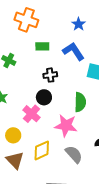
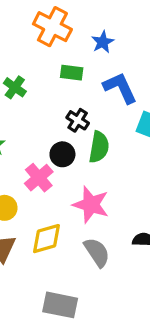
blue star: (79, 24) -> (103, 42), moved
black cross: (50, 75) -> (78, 120), turned 32
green semicircle: (80, 102) -> (99, 147), moved

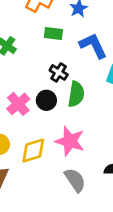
pink cross: (39, 178) -> (18, 104), moved
yellow diamond: (47, 239) -> (33, 151), moved

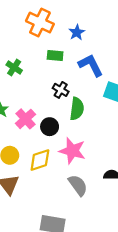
black circle: (46, 100) -> (50, 127), moved

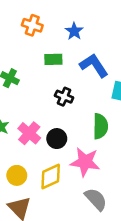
orange cross: (40, 23) -> (32, 25), size x0.7
green semicircle: (77, 109) -> (100, 126), moved

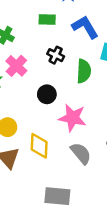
green semicircle: (100, 126) -> (84, 71), moved
pink cross: (29, 133) -> (16, 66), moved
yellow diamond: (51, 177) -> (39, 146), moved, turned -65

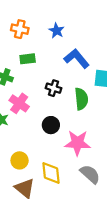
green rectangle: (47, 19) -> (28, 59), moved

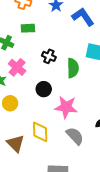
blue L-shape: (77, 58) -> (83, 17), moved
yellow circle: (20, 160) -> (10, 103), moved

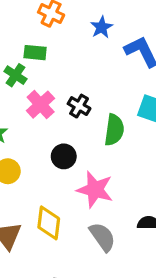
green rectangle: (28, 28) -> (35, 53), moved
pink cross: (17, 67) -> (41, 105), moved

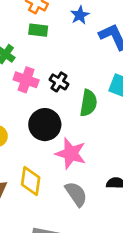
green rectangle: (35, 53) -> (38, 30), moved
pink cross: (41, 105) -> (26, 80), turned -30
black circle: (64, 156) -> (45, 125), size x1.5

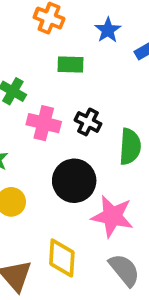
green rectangle: (38, 30) -> (70, 65), moved

